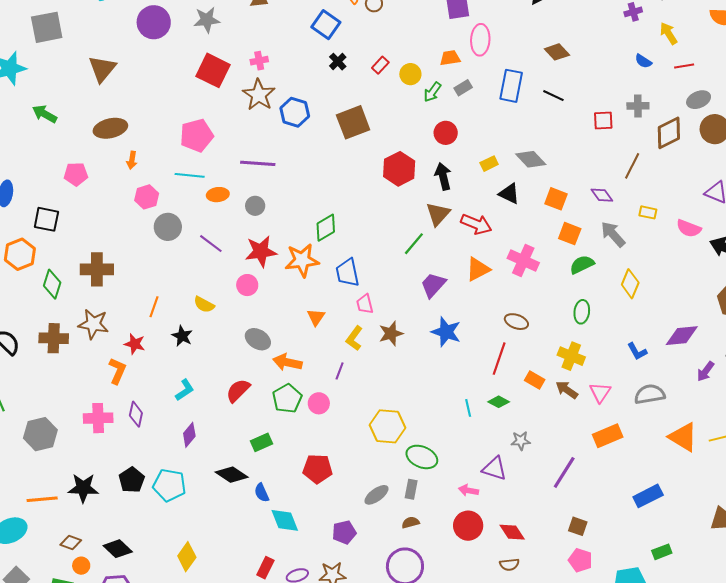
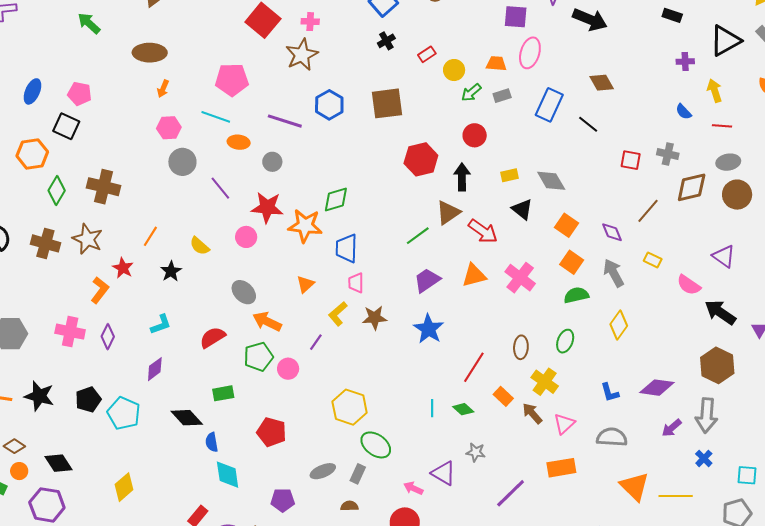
blue hexagon: (295, 112) -> (329, 105), moved
pink pentagon: (76, 174) -> (80, 94), moved
brown ellipse: (516, 322) -> (521, 347), moved, turned 60

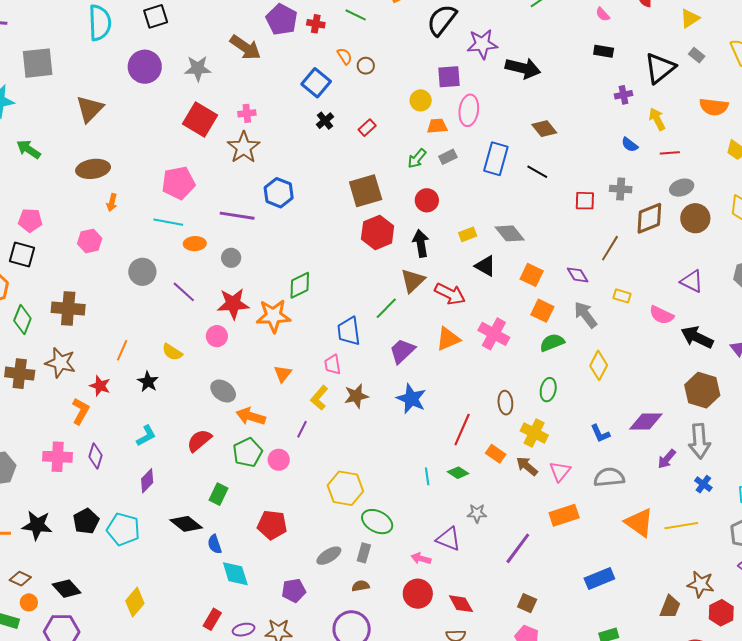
yellow circle: (454, 70) -> (421, 100), moved
brown square: (387, 103) -> (366, 191), moved
pink hexagon: (169, 128) -> (90, 241), moved
blue trapezoid: (346, 248) -> (349, 331), moved
green rectangle: (223, 393) -> (218, 494), turned -45

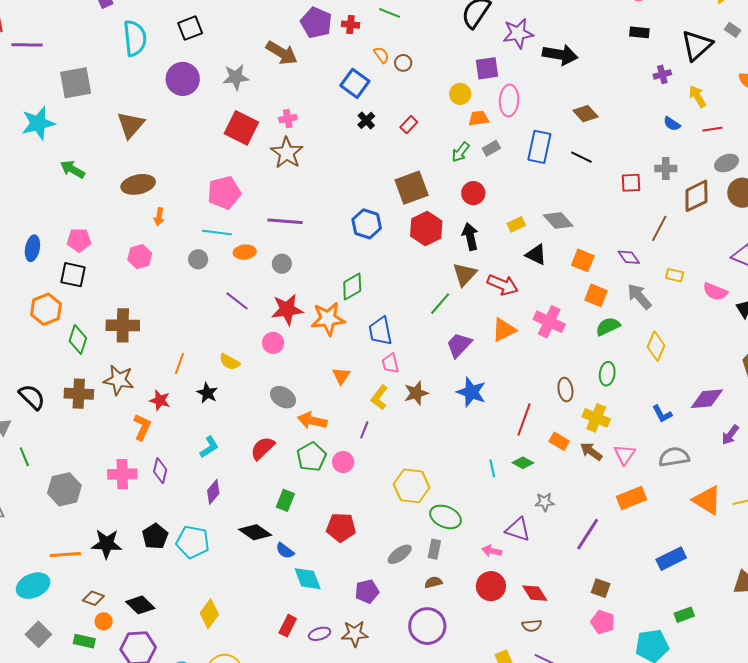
blue hexagon: (279, 193) -> (367, 224), moved
gray circle: (142, 272) -> (198, 259), moved, size x0.7
blue trapezoid: (349, 331) -> (380, 331), moved
blue semicircle: (215, 544) -> (285, 551), turned -30

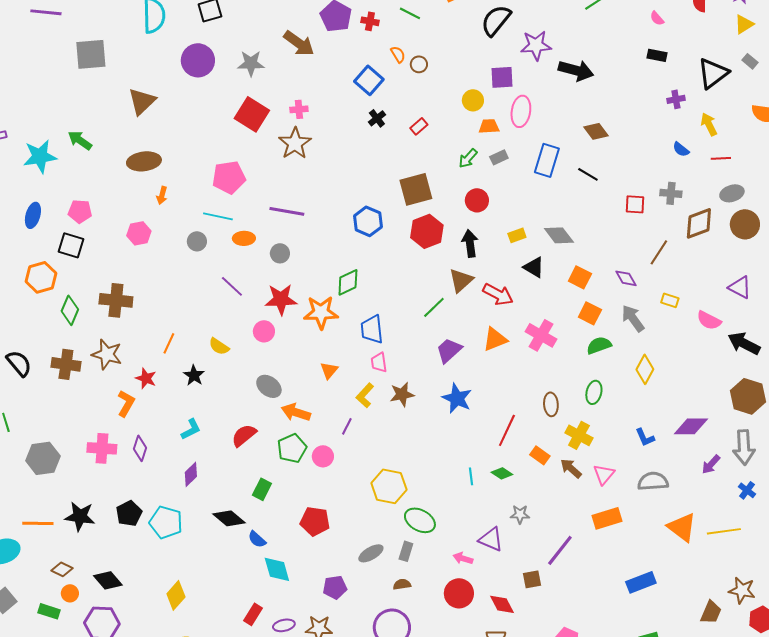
cyan star: (38, 123) -> (40, 156), moved
brown square: (601, 588) -> (532, 579), moved, turned -36

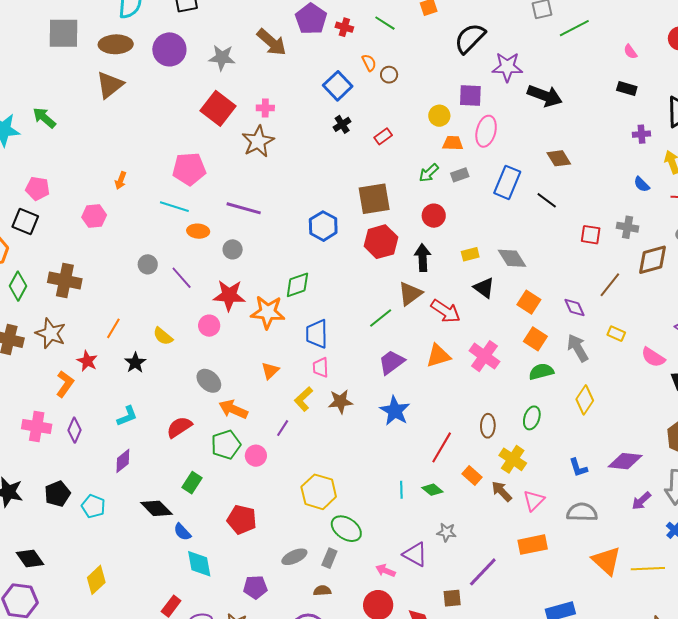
brown ellipse: (144, 161) -> (116, 44), moved
gray circle: (197, 241) -> (148, 264), moved
cyan pentagon: (166, 522) -> (93, 506), size x0.7

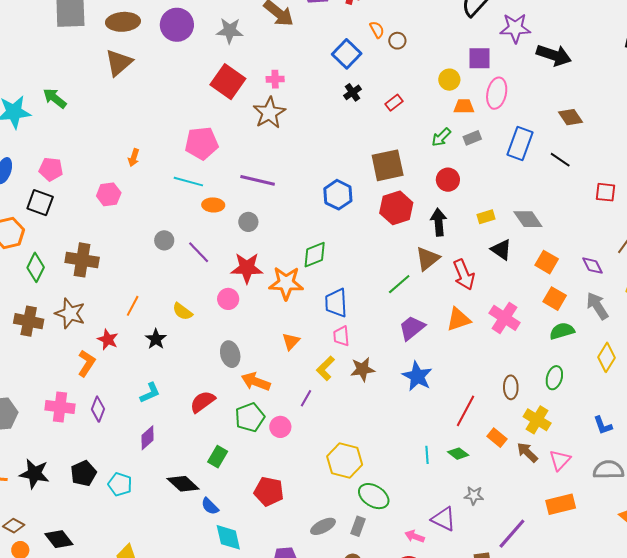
red arrow: (446, 311) -> (464, 275), turned 36
gray ellipse: (209, 381) -> (230, 354), turned 35

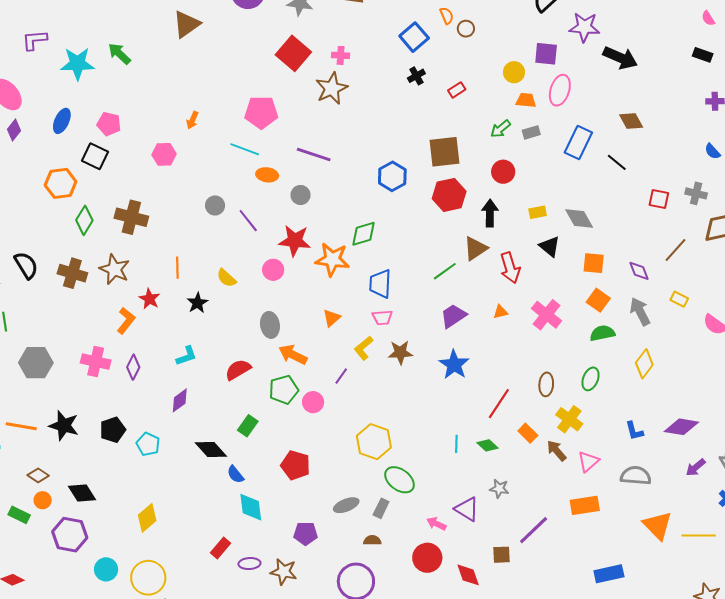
orange square: (547, 262) -> (594, 263), turned -30
orange line: (133, 306) -> (177, 268), turned -35
orange triangle: (458, 319) -> (500, 312), size x0.6
pink trapezoid: (341, 336) -> (382, 317), turned -95

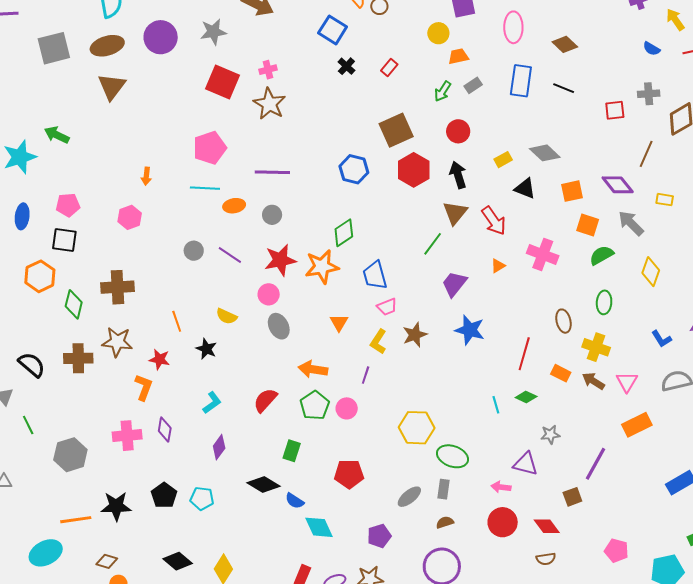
pink ellipse: (560, 90) -> (513, 27), moved
purple diamond: (639, 271) -> (618, 185), size x1.4
gray ellipse: (270, 325) -> (279, 326), moved
black diamond: (82, 493) -> (178, 561), moved

